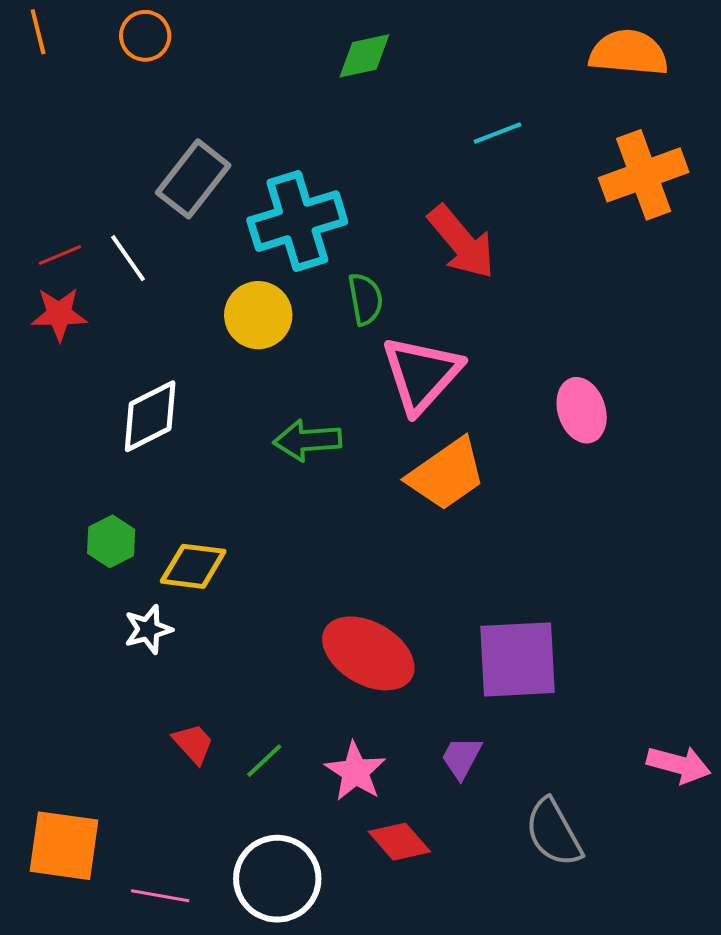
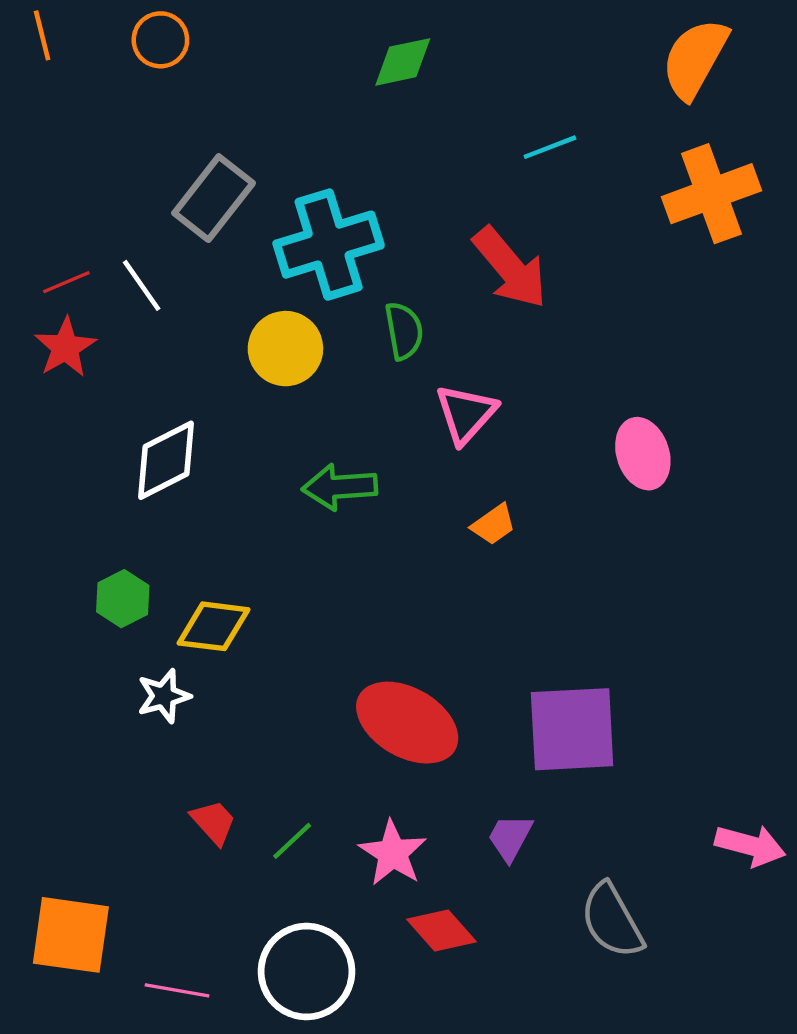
orange semicircle: (629, 53) -> (695, 59), turned -66
red star: (59, 314) -> (65, 347), turned -30
pink triangle: (421, 374) -> (466, 414), size x0.7
orange trapezoid: (446, 474) -> (493, 524), size x0.5

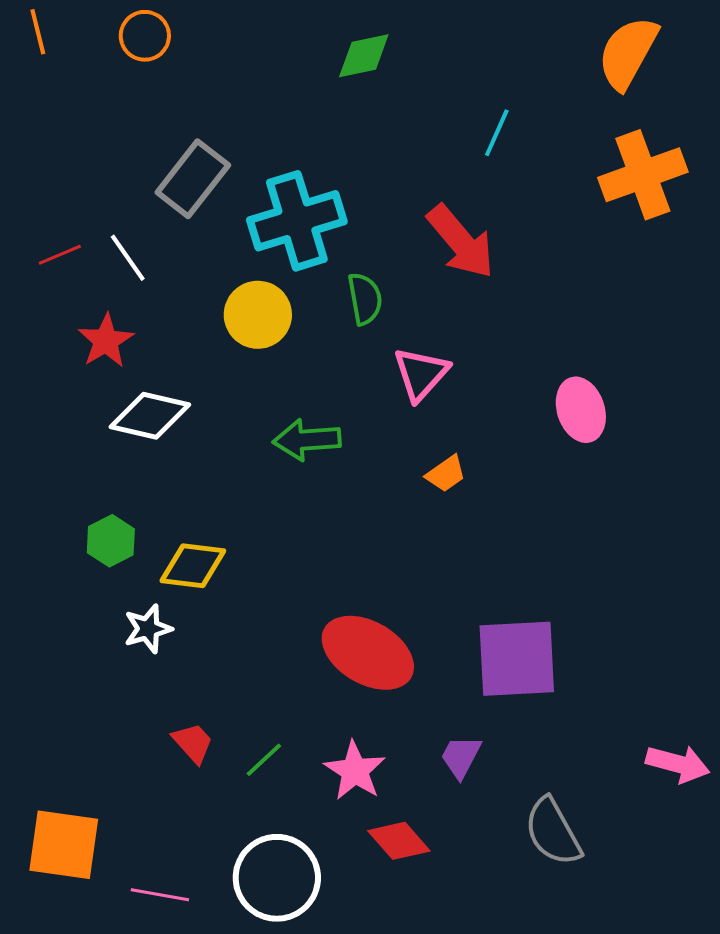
cyan line: (550, 147) -> (497, 133), turned -45
red star: (65, 347) -> (106, 341), moved
white diamond: (166, 460) -> (150, 416), turned 40

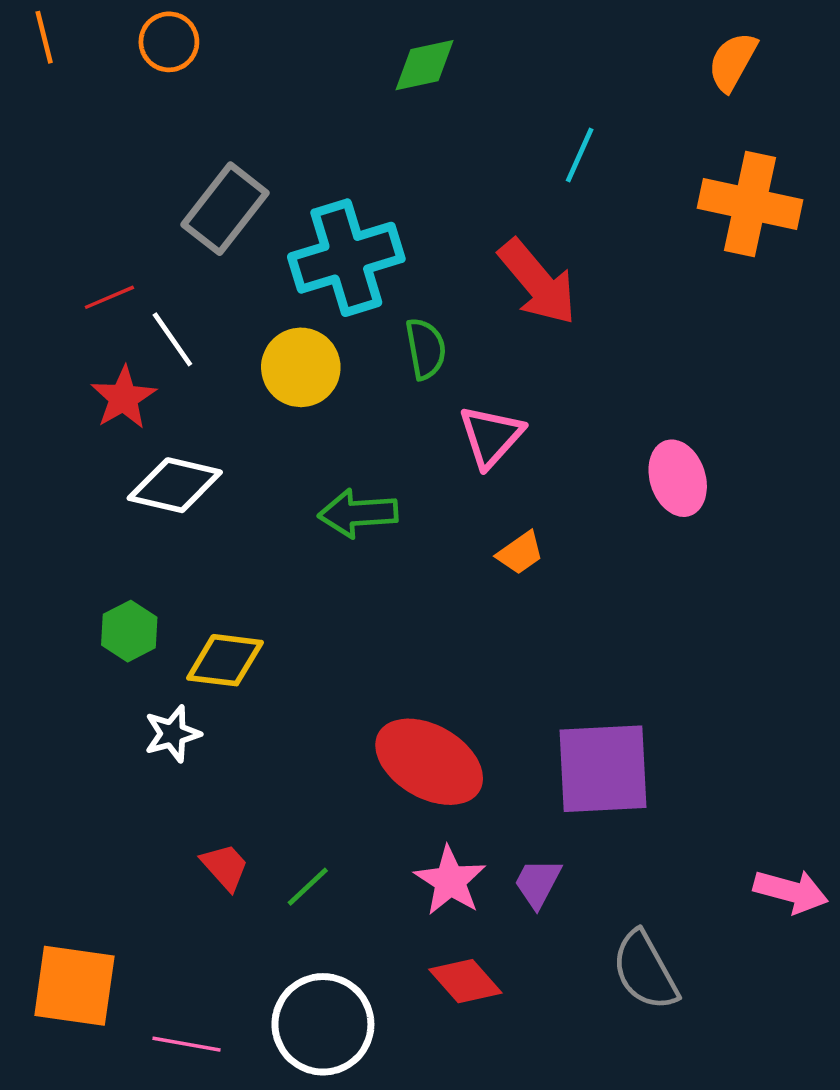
orange semicircle: (628, 53) -> (733, 62), size x0.7
orange cross: (643, 175) -> (750, 204), turned 32
red line: (60, 255) -> (109, 297), moved
white line: (128, 258) -> (172, 339), moved
pink star: (355, 771) -> (450, 881), moved

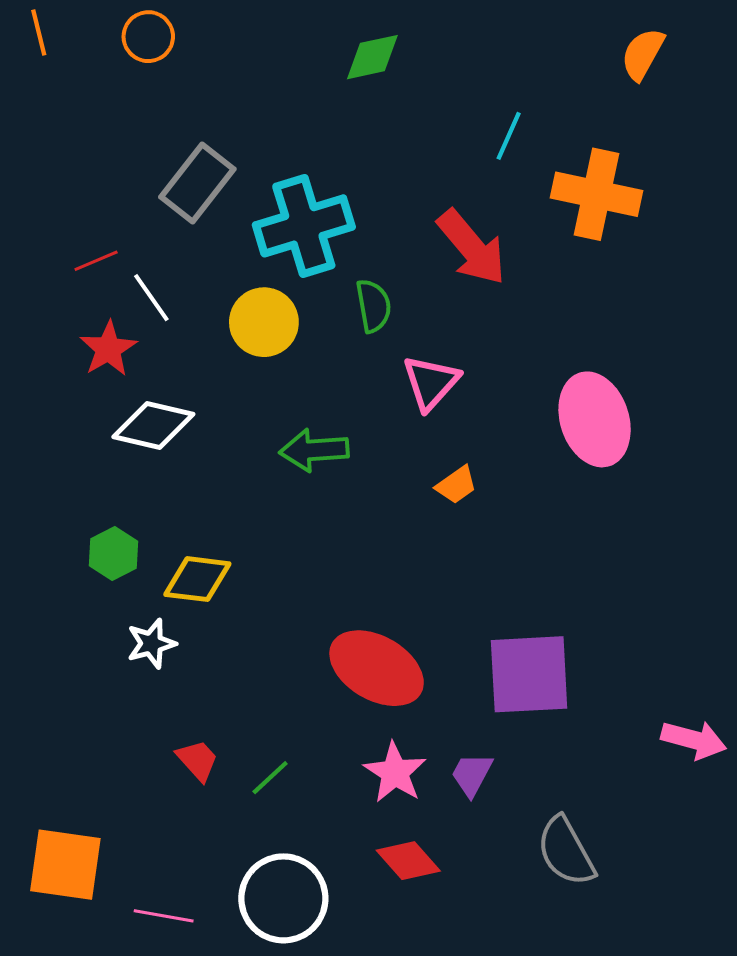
orange cross: (750, 204) -> (597, 194), moved
pink ellipse: (678, 478) -> (595, 419), size x1.4
pink arrow: (791, 891) -> (694, 740), moved

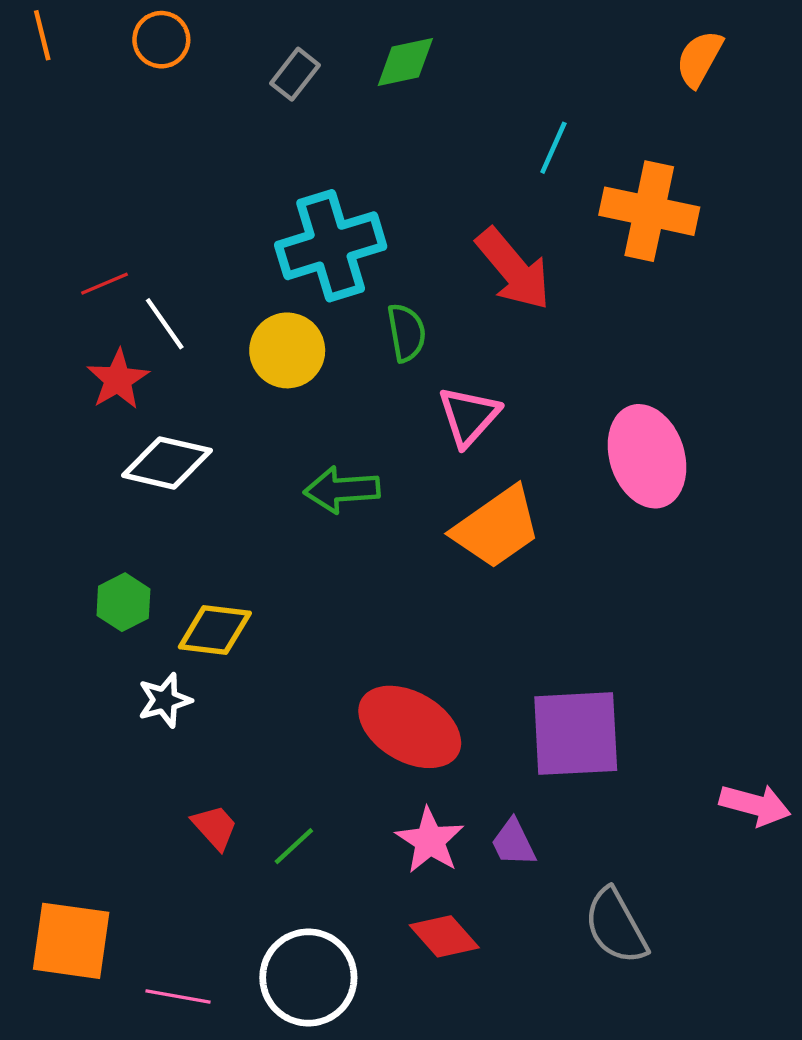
gray rectangle: (197, 183) -> (295, 74), moved, size x0.6
orange trapezoid: (456, 485) -> (497, 528), size x2.0
purple trapezoid: (472, 775) -> (513, 843), turned -54

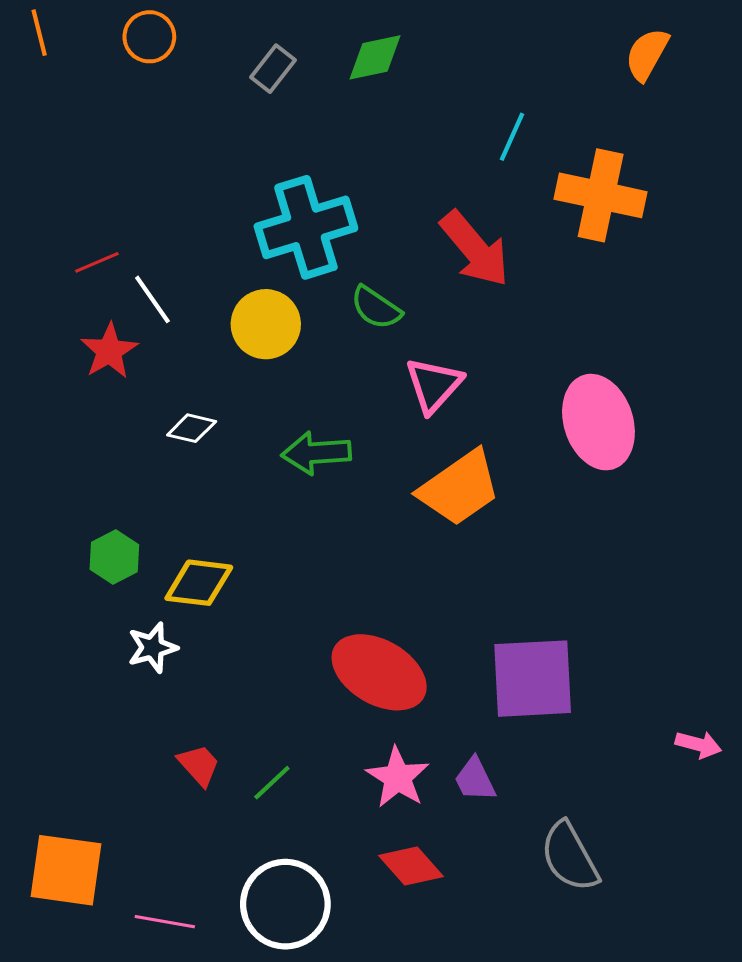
green semicircle: (406, 333) -> (376, 308), turned 134
white diamond: (167, 463) -> (192, 428), moved, size x0.6
pink arrow: (755, 805) -> (698, 744), size x0.7

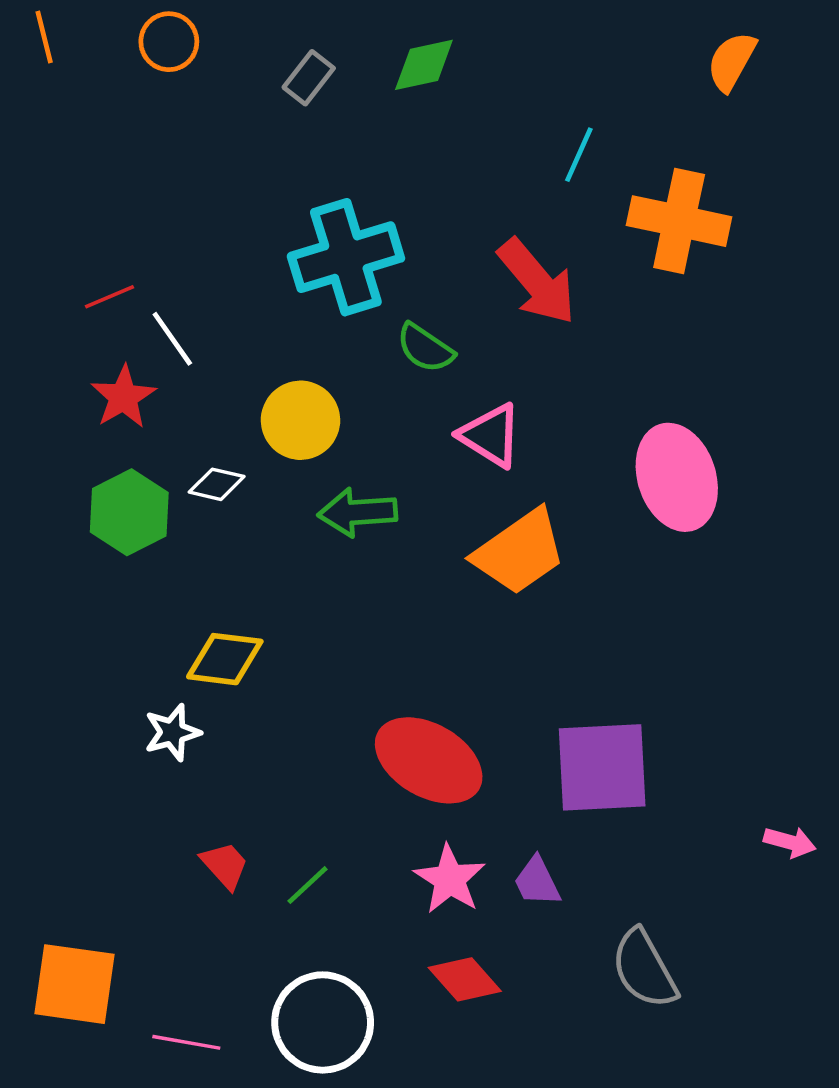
yellow circle: (266, 324) -> (300, 420), moved
pink triangle: (434, 385) -> (490, 435), turned -40
green hexagon: (114, 557) -> (129, 512), moved, size x1.4

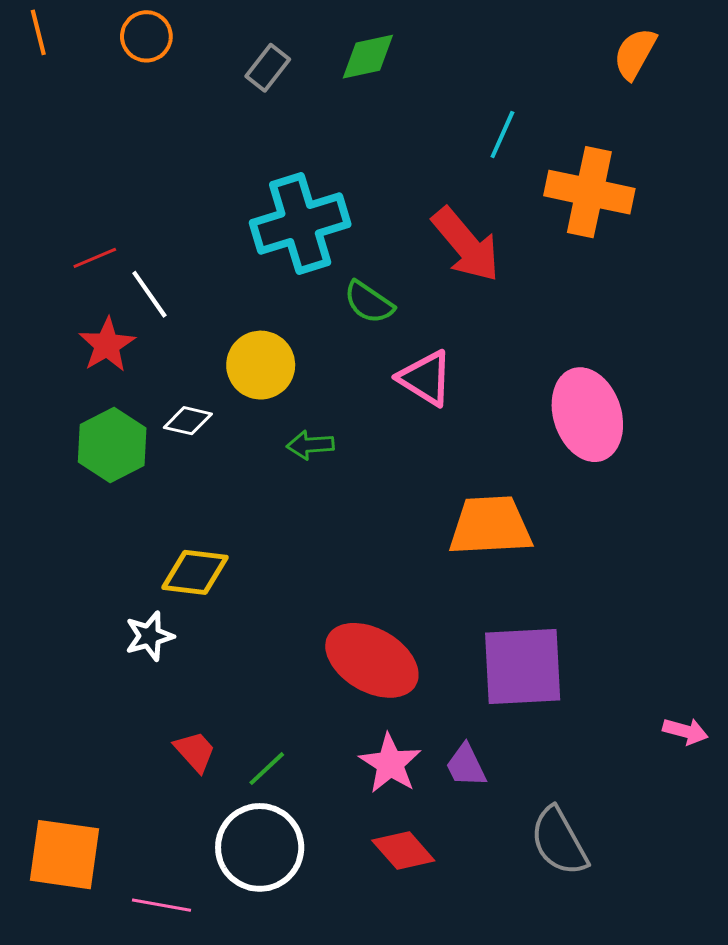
green arrow: (358, 512) -> (310, 445), size x0.7
orange trapezoid: (519, 552) -> (490, 526), moved, turned -148
white circle: (323, 1022) -> (260, 847), moved

